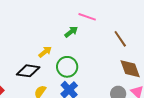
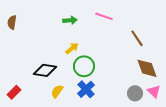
green arrow: (71, 32) -> (70, 20), moved, turned 32
yellow arrow: (45, 52) -> (72, 48), moved

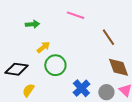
green arrow: (70, 20) -> (32, 24), moved
blue cross: (86, 89) -> (81, 88), moved

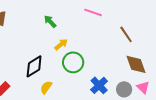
green arrow: (32, 24) -> (50, 21), turned -128
black diamond: (16, 69) -> (34, 66), turned -40

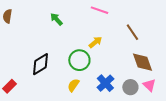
yellow arrow: (61, 44) -> (95, 42), moved
yellow semicircle: (46, 87) -> (73, 85), moved

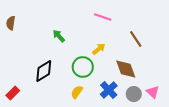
green arrow: (56, 19) -> (59, 36), moved
brown diamond: (142, 62) -> (126, 69), moved

